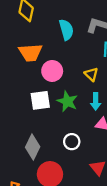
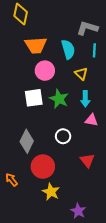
cyan semicircle: (66, 30) -> (68, 49), moved
orange trapezoid: (30, 52) -> (36, 45), moved

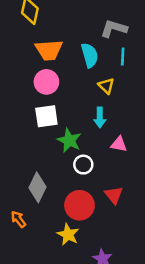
pink circle: (45, 71) -> (46, 82), moved
green star: (59, 99) -> (69, 140), moved
cyan arrow: (85, 99) -> (100, 118), moved
gray diamond: (27, 141) -> (38, 187), moved
red circle: (43, 167) -> (79, 205), moved

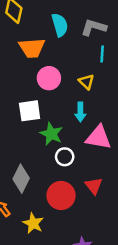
cyan semicircle: (90, 55) -> (60, 25), moved
pink circle: (46, 82) -> (49, 78), moved
pink triangle: (119, 144) -> (99, 137), size x1.6
yellow star: (68, 235) -> (33, 223), moved

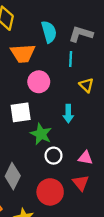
cyan line: (102, 54) -> (71, 59), moved
yellow triangle: (86, 82) -> (86, 85), moved
pink triangle: (99, 137) -> (85, 158), moved, size x0.6

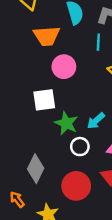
cyan arrow: (68, 114) -> (96, 121), moved, turned 48

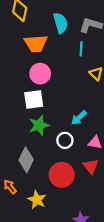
pink circle: (64, 67) -> (40, 74), moved
green star: (66, 123) -> (39, 125), moved, turned 30

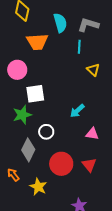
pink circle: (40, 74) -> (17, 70), moved
green star: (39, 125) -> (22, 115), moved
white circle: (65, 140) -> (46, 132), moved
red triangle: (91, 166) -> (89, 165), moved

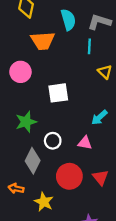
white square: (35, 94) -> (58, 93), moved
cyan arrow: (77, 111) -> (99, 117), moved
pink triangle: (92, 134) -> (85, 143), moved
orange arrow: (13, 175) -> (16, 189), turned -40

